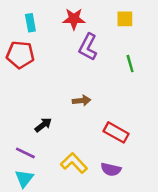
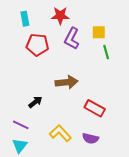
yellow square: (125, 19) -> (99, 32), moved
red pentagon: (20, 55) -> (37, 45), moved
brown arrow: (82, 101) -> (67, 82), size x1.5

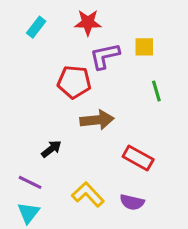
cyan rectangle: (25, 19) -> (36, 27), turned 48
purple L-shape: (72, 39) -> (105, 56), turned 50
red pentagon: (37, 45) -> (74, 82), moved
green line: (106, 52) -> (156, 91), moved

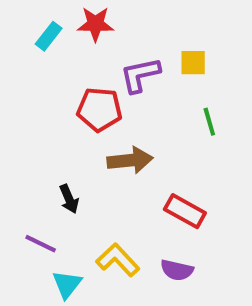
red star: (88, 23) -> (95, 24), moved
black arrow: (51, 149) -> (69, 199), turned 105
cyan triangle: (29, 213) -> (67, 284), moved

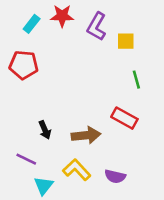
purple L-shape: (140, 75) -> (97, 26), moved, turned -48
red pentagon: (100, 109) -> (24, 65), moved
brown arrow: (130, 160) -> (86, 135), moved
red rectangle: (185, 211) -> (124, 118), moved

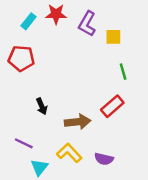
red rectangle: (124, 118) -> (112, 106), turned -70
black arrow: (45, 130) -> (42, 106), moved

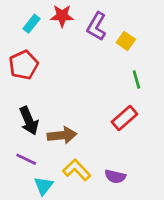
yellow square: (113, 37) -> (126, 41), turned 35
red pentagon: (21, 58) -> (24, 65), turned -30
black arrow: (42, 106) -> (29, 121), moved, size x1.5
brown arrow: (78, 122) -> (62, 135), moved

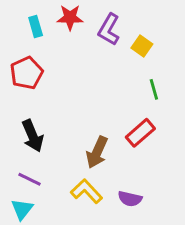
cyan rectangle: (31, 24) -> (36, 27), turned -54
brown arrow: (62, 135) -> (97, 152), moved, turned 120
cyan triangle: (43, 186) -> (22, 209), moved

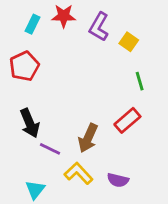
cyan rectangle: (36, 27) -> (32, 24), turned 42
purple line: (30, 179) -> (50, 149), moved
cyan triangle: (22, 209) -> (35, 190), moved

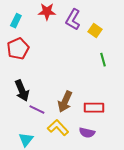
cyan rectangle: (32, 24) -> (16, 21), moved
red rectangle: (127, 120) -> (94, 108), moved, turned 42

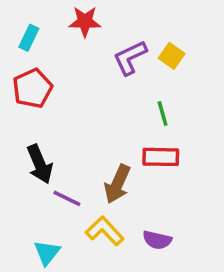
purple L-shape: (73, 20) -> (130, 58), moved, turned 35
green line: (103, 60) -> (163, 114), moved
red rectangle: (94, 108) -> (161, 157), moved

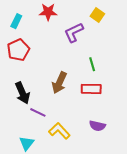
yellow square: (172, 56) -> (97, 15), moved
brown arrow: (117, 184) -> (59, 83), moved
purple semicircle: (157, 240) -> (97, 126), moved

